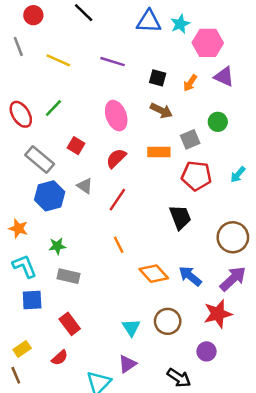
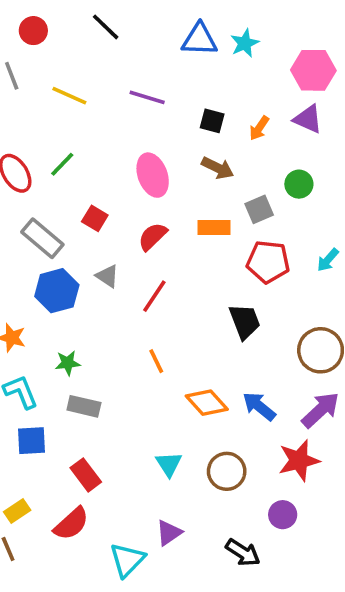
pink hexagon: (208, 43) -> (313, 70), moved
cyan triangle: (131, 328) -> (169, 464), moved
red semicircle: (60, 358) -> (71, 524), size x1.5

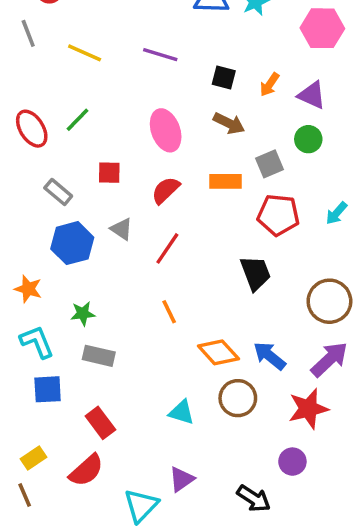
purple triangle: (308, 119) -> (312, 95), moved
red square: (95, 218) -> (109, 173), turned -30
gray rectangle: (42, 238) -> (58, 192), size x0.7
cyan triangle: (169, 464) -> (181, 412), turned -40
brown circle: (227, 471) -> (238, 398), moved

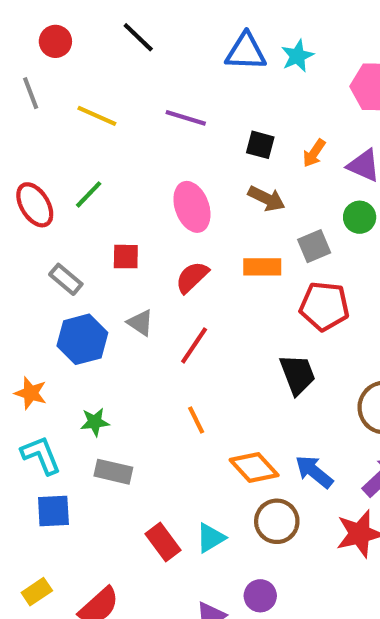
cyan triangle: (181, 412) -> (211, 538), turned -48
red rectangle: (100, 423) -> (163, 542), moved
purple circle: (292, 462) -> (260, 596), moved

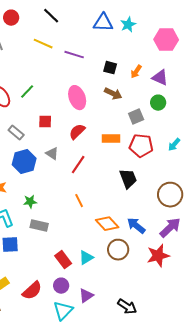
yellow line: (97, 116) -> (43, 44), moved
orange rectangle: (262, 267) -> (111, 139), moved
purple circle: (260, 596) -> (61, 286), moved

